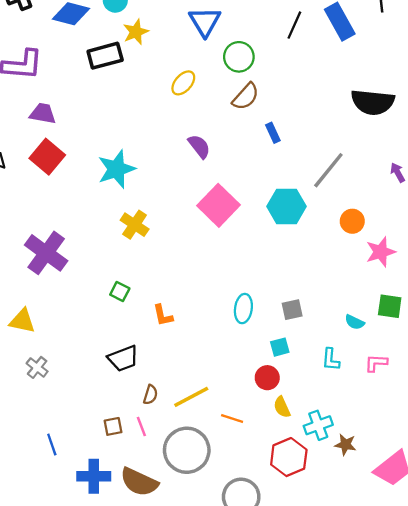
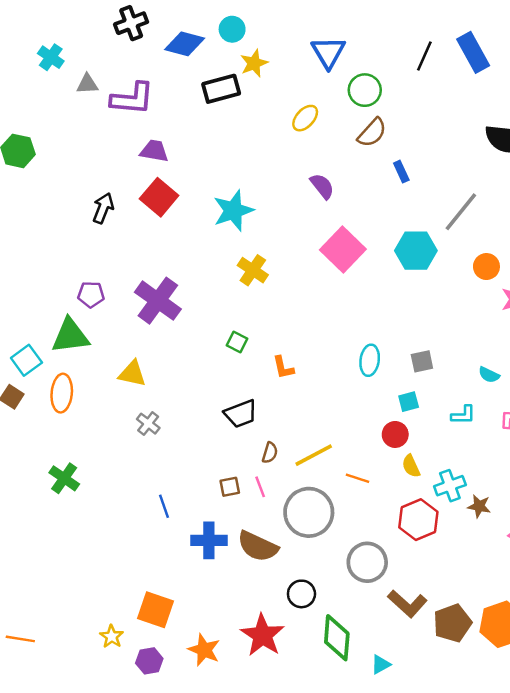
cyan L-shape: (331, 360) -> (463, 415), turned -95

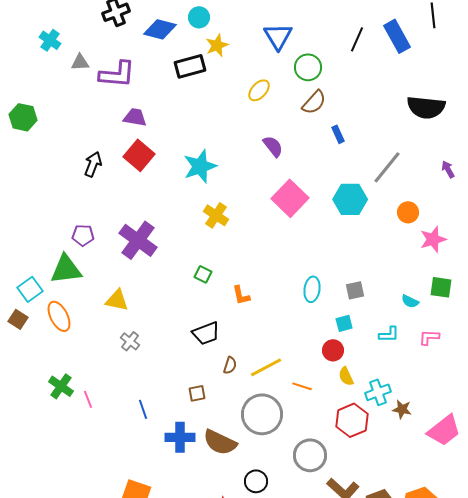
orange ellipse: (62, 393) -> (59, 316), turned -32
pink line: (260, 487) -> (88, 399), moved

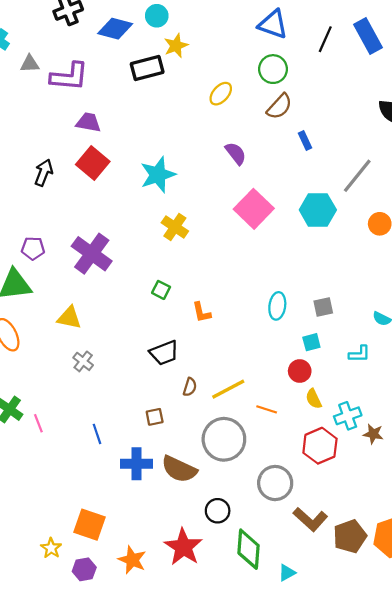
blue triangle: (278, 36) -> (273, 24), moved, turned -40

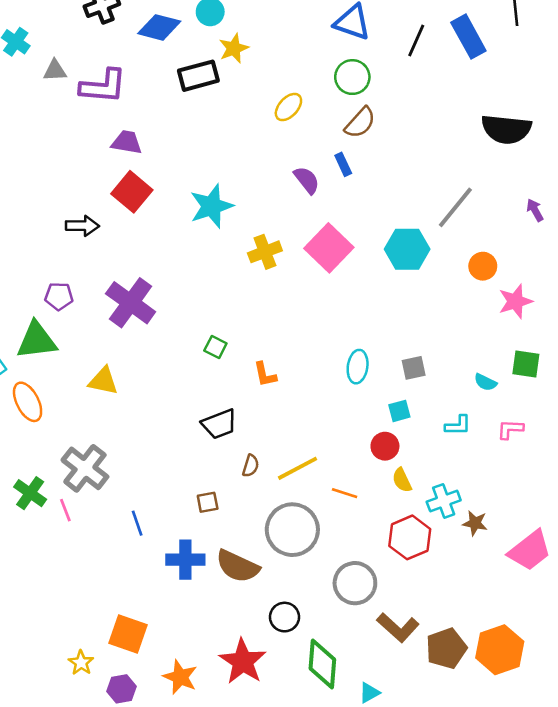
blue rectangle: (305, 141) -> (343, 164), moved
black arrow: (44, 173) -> (82, 226), moved, turned 70
yellow cross: (175, 227) -> (265, 252), moved, turned 35
gray cross: (83, 361) -> (85, 468), moved, size x1.8

